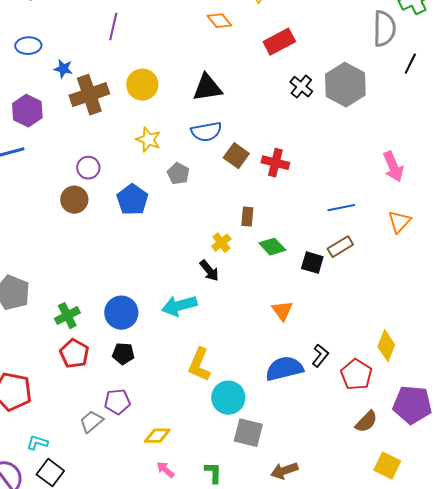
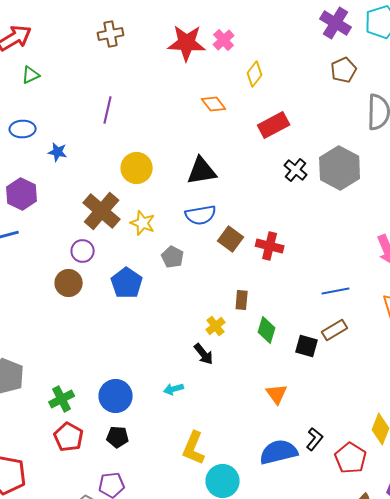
brown cross: (89, 95) -> (102, 211), moved, turned -30
green diamond: (272, 247) -> (267, 330), turned 60
cyan arrow: (179, 306) -> (174, 389), size x0.6

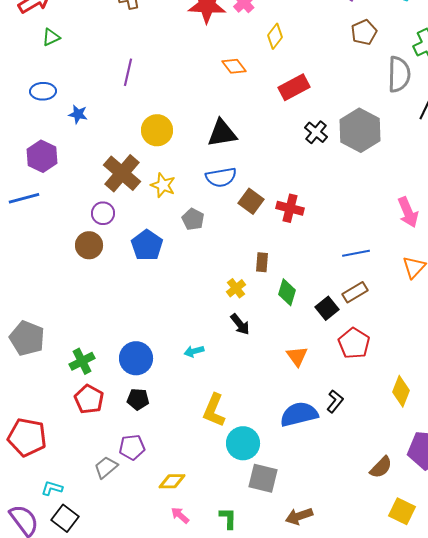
black square: (307, 346) -> (327, 308), turned 35
black arrow: (204, 354) -> (240, 324), moved
red pentagon: (351, 458) -> (354, 343), moved

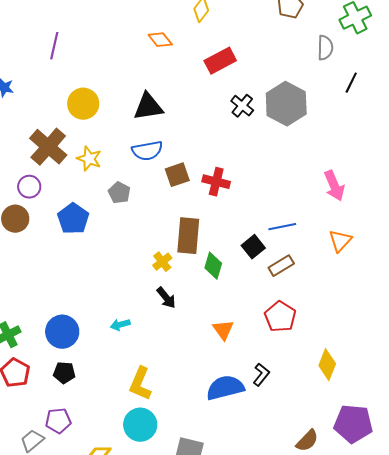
gray semicircle: (399, 74) -> (325, 48), size x0.7
brown square: (251, 201) -> (177, 175), turned 35
brown rectangle: (262, 262) -> (188, 236), size x1.8
black square: (327, 308) -> (253, 247), moved
cyan circle: (243, 443) -> (140, 425), moved

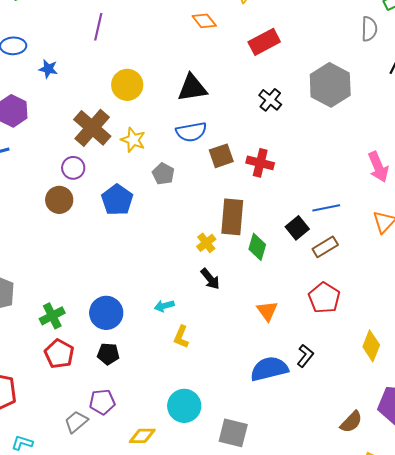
black cross: (242, 106) -> (270, 100), moved
yellow L-shape: (140, 384) -> (181, 337), moved, size x0.7

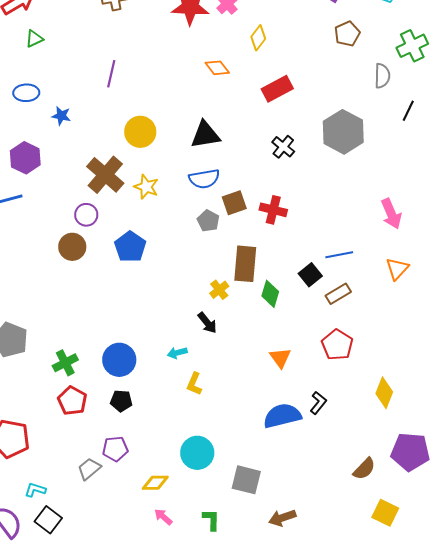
gray pentagon: (163, 174) -> (208, 221), moved
black arrow: (210, 279) -> (207, 323), moved

